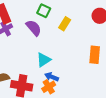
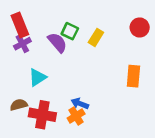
green square: (44, 11) -> (70, 31), moved
cyan triangle: (44, 60) -> (37, 77), moved

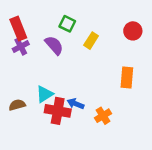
green square: (70, 31) -> (67, 24), moved
cyan triangle: (37, 77) -> (45, 94), moved
red cross: (42, 115) -> (58, 111), moved
orange cross: (76, 116) -> (103, 116), moved

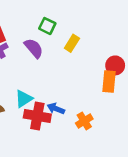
red circle: (133, 31) -> (115, 65), moved

